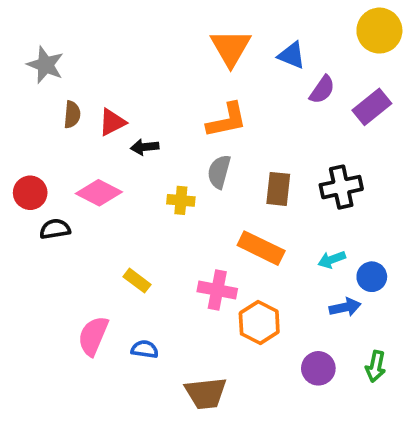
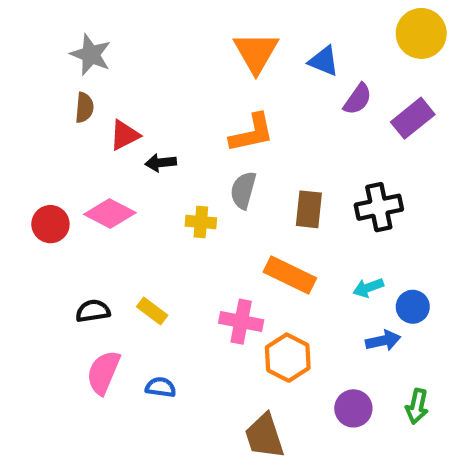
gray star: (45, 65) -> (91, 55), moved
brown semicircle: (72, 115) -> (84, 108), moved
red circle: (30, 193) -> (50, 224), moved
black semicircle: (55, 229) -> (93, 311), moved
brown trapezoid: (206, 393) -> (264, 436), moved, turned 78

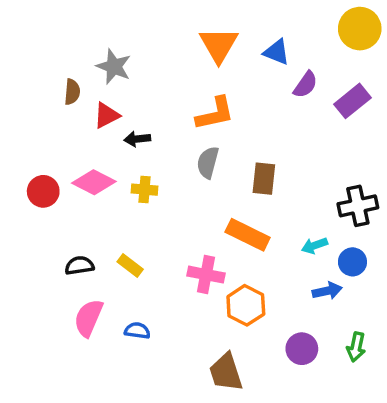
gray star: (91, 55) -> (114, 67), moved
black cross: (379, 207) -> (358, 206), moved
yellow cross: (201, 222) -> (145, 190), moved

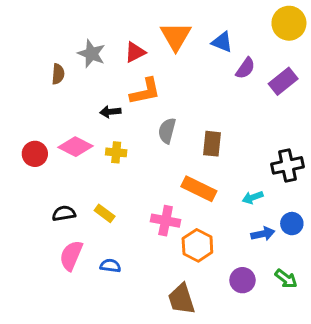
orange L-shape: (215, 114) -> (145, 91), moved
red triangle: (107, 115) -> (135, 52), moved
blue circle: (352, 262) -> (292, 224), moved
green arrow: (356, 347) -> (286, 279), turned -65

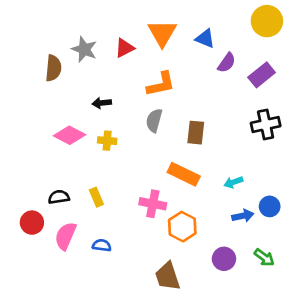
brown semicircle: (58, 74) -> (53, 68), size x1.4
orange L-shape: (145, 91) -> (161, 84), moved
red circle: (35, 154) -> (32, 223), moved
black cross: (288, 165) -> (266, 125), moved
yellow rectangle: (105, 213) -> (96, 197), turned 30

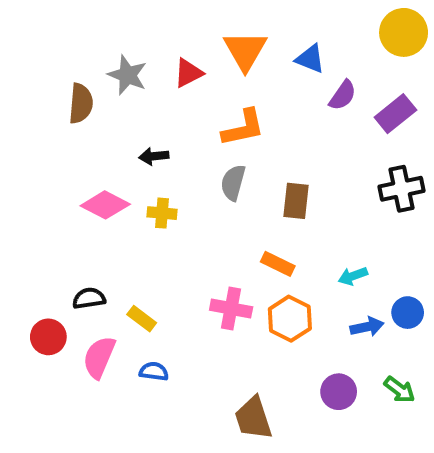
orange rectangle: (184, 174) -> (278, 264), size x0.7
yellow rectangle: (96, 197) -> (142, 319), moved, turned -30
orange hexagon: (182, 227) -> (290, 319), moved

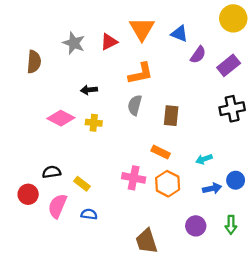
brown semicircle: (81, 103) -> (34, 62), moved
green arrow: (400, 390) -> (231, 225), turned 54

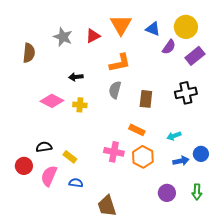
yellow circle: (233, 18) -> (186, 27), moved
black cross: (232, 109) -> (186, 93), moved
brown trapezoid: (146, 241) -> (107, 206), moved

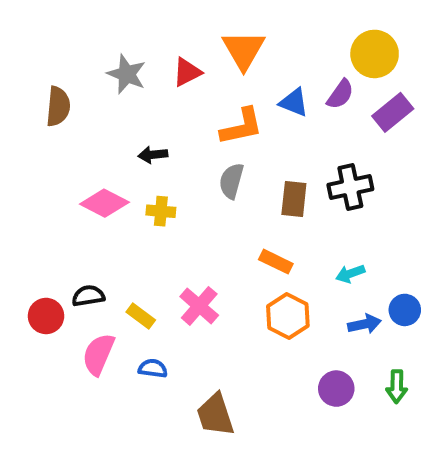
blue triangle: (153, 29) -> (294, 102), moved
black cross: (186, 93) -> (350, 187), moved
pink cross: (114, 152) -> (199, 306), moved, turned 30
red circle: (24, 166) -> (46, 316), moved

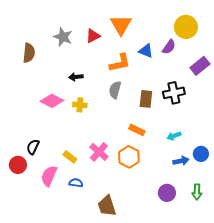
purple rectangle: (393, 112) -> (200, 66), moved
black semicircle: (88, 296) -> (33, 147), moved, turned -56
red circle: (46, 316) -> (18, 165), moved
orange hexagon: (288, 316) -> (129, 157), moved

